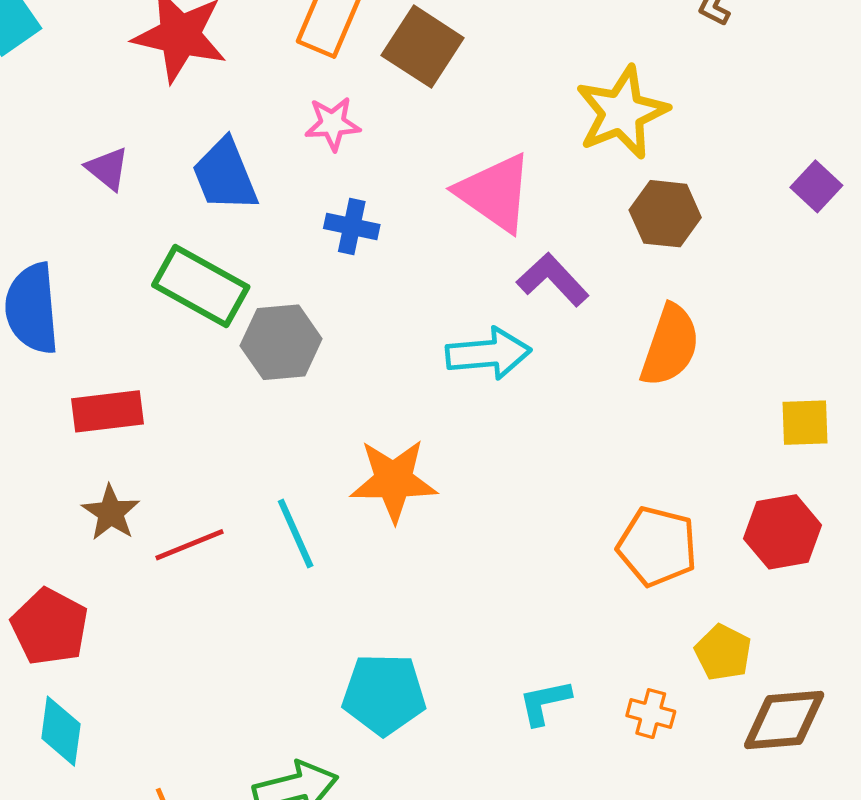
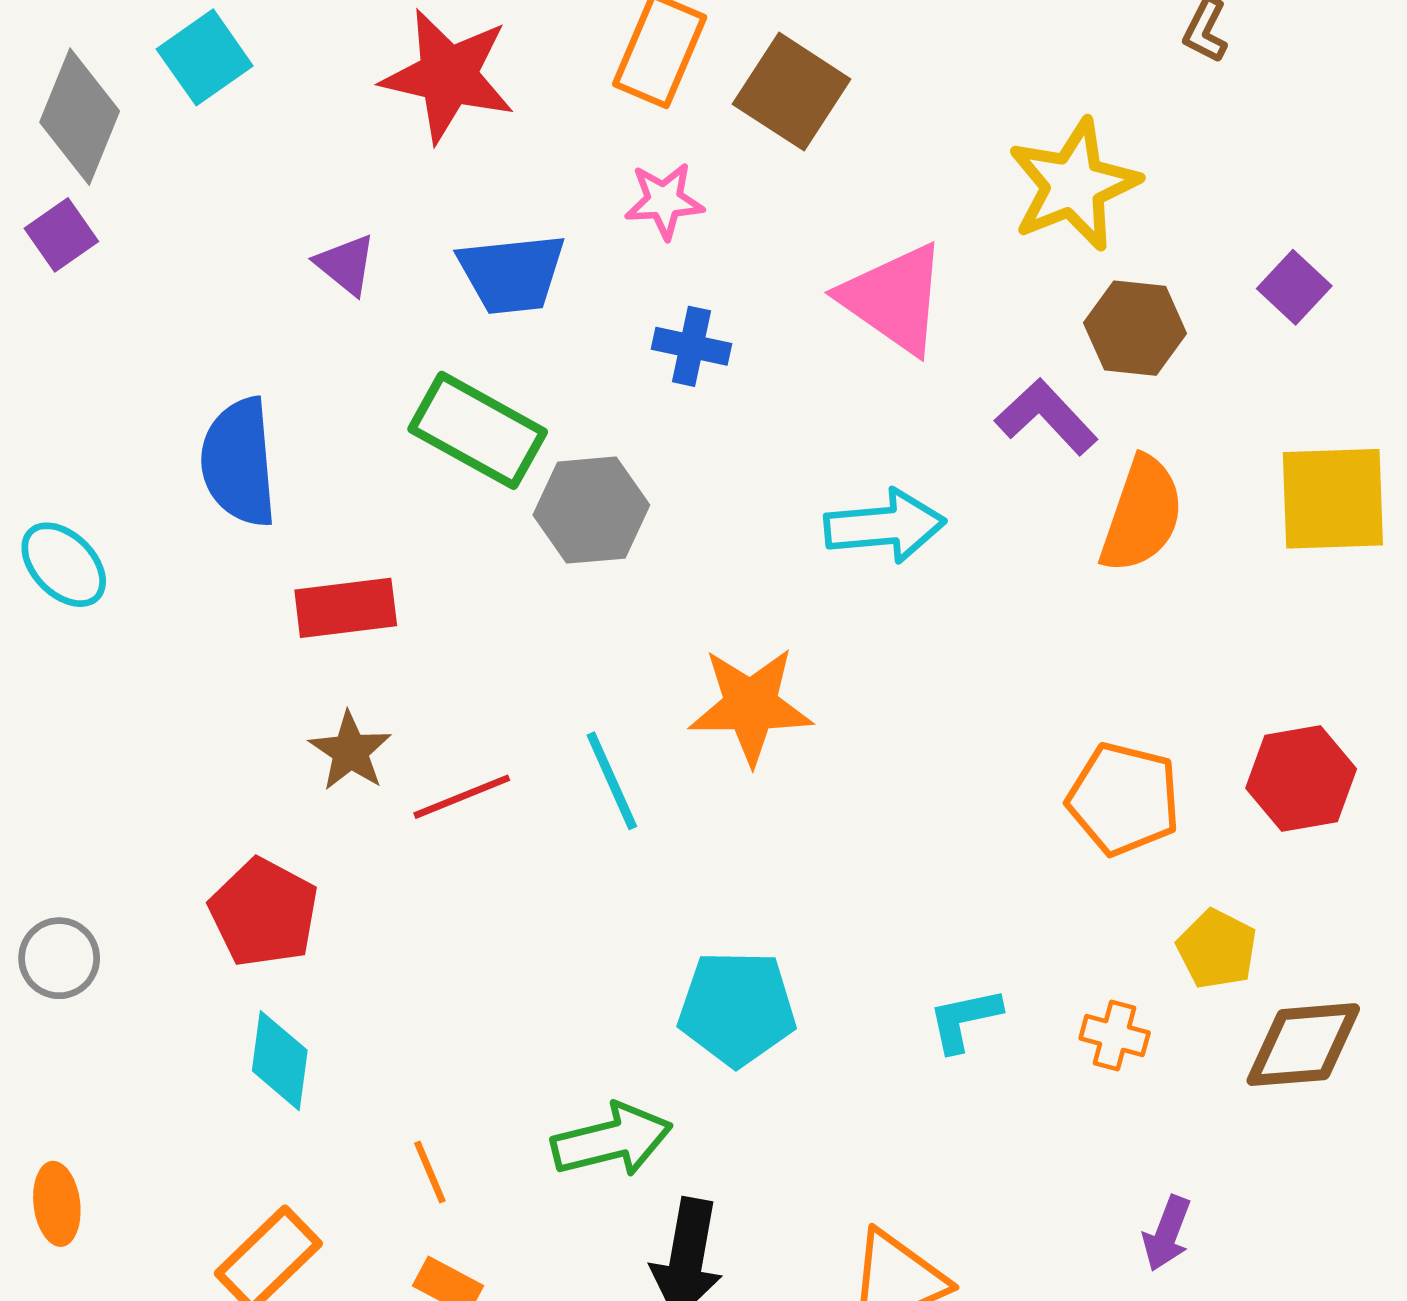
blue trapezoid: (225, 175) -> (512, 274), turned -74
purple square: (816, 186) -> (1294, 287), moved
purple L-shape: (553, 280) -> (1046, 417), moved
yellow square: (805, 423) -> (1333, 499), moved, size x1.6

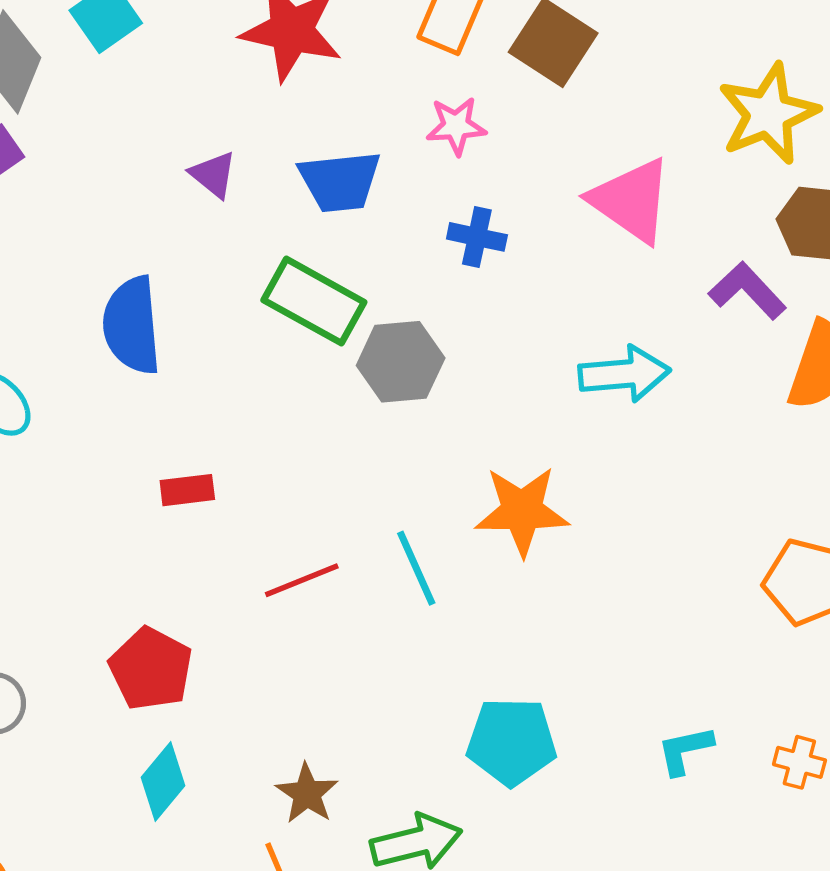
red rectangle: (346, 608) -> (187, 490), moved, size x0.7
brown star: (350, 751) -> (307, 794), moved
cyan diamond: (280, 1061) -> (163, 781), turned 32

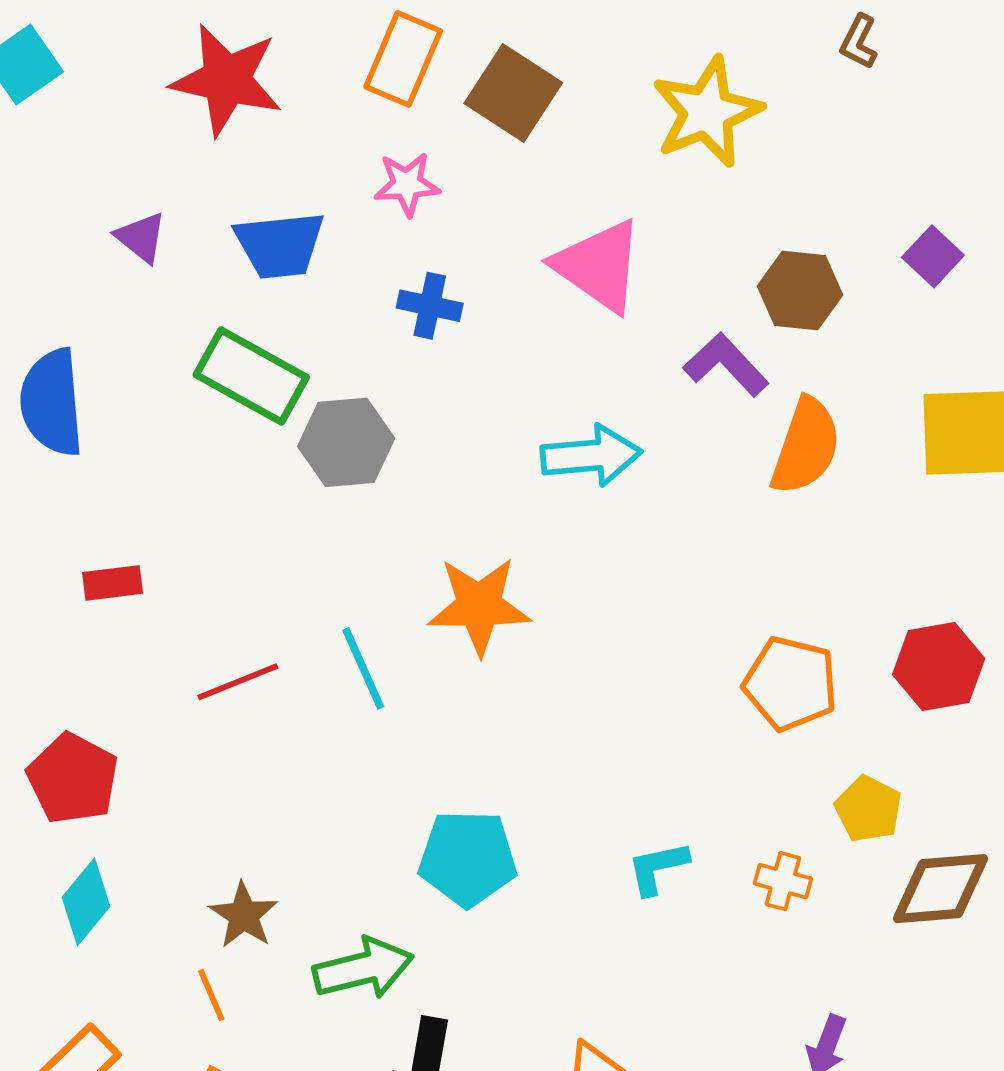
yellow star: (768, 114) -> (707, 112), moved

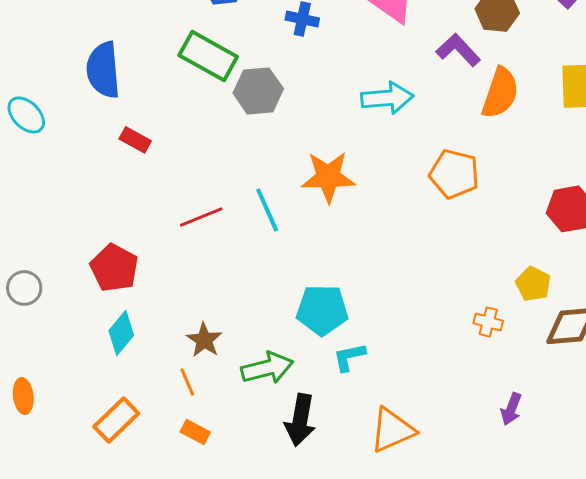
red rectangle: (113, 583) -> (135, 140), moved, turned 36
orange pentagon: (790, 684) -> (454, 174), moved
cyan L-shape: (658, 868) -> (349, 357), moved

